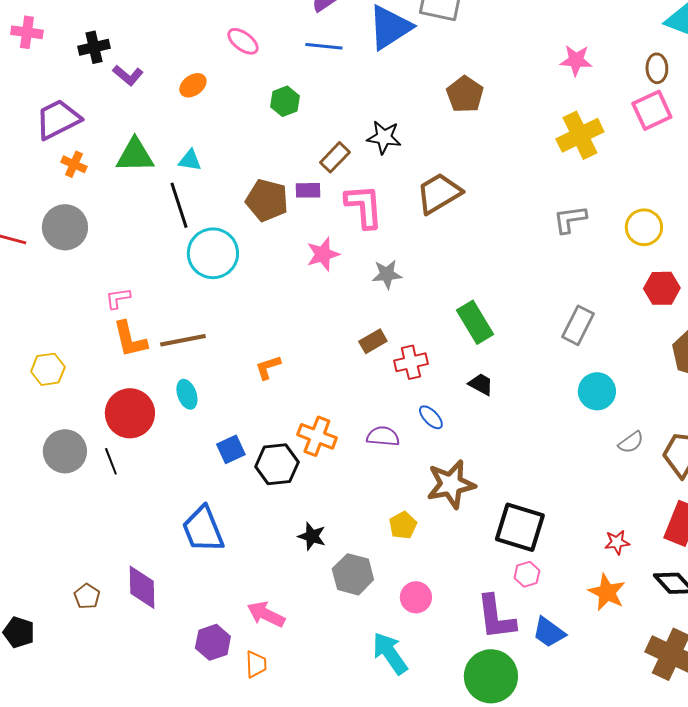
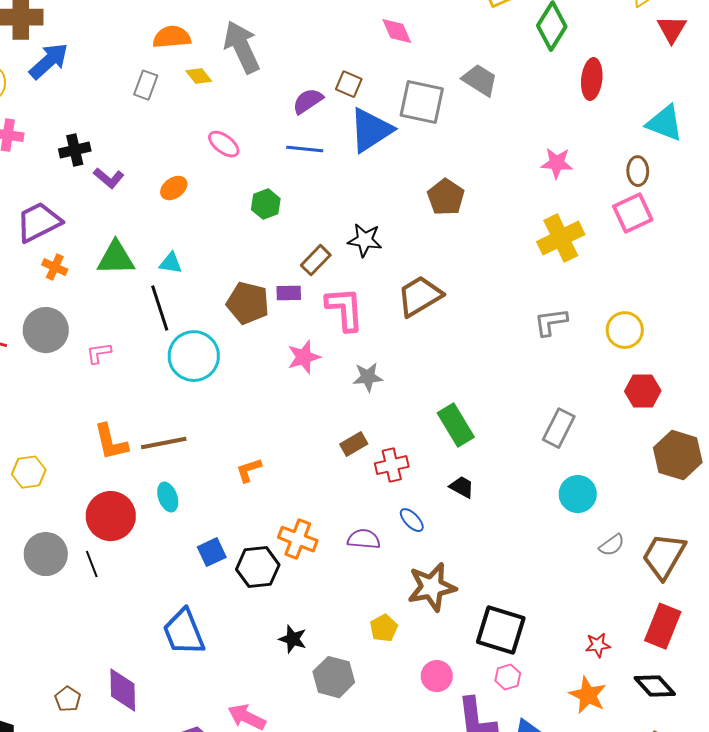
pink L-shape: (118, 298) -> (99, 353), moved
pink circle: (416, 597) -> (437, 676), moved

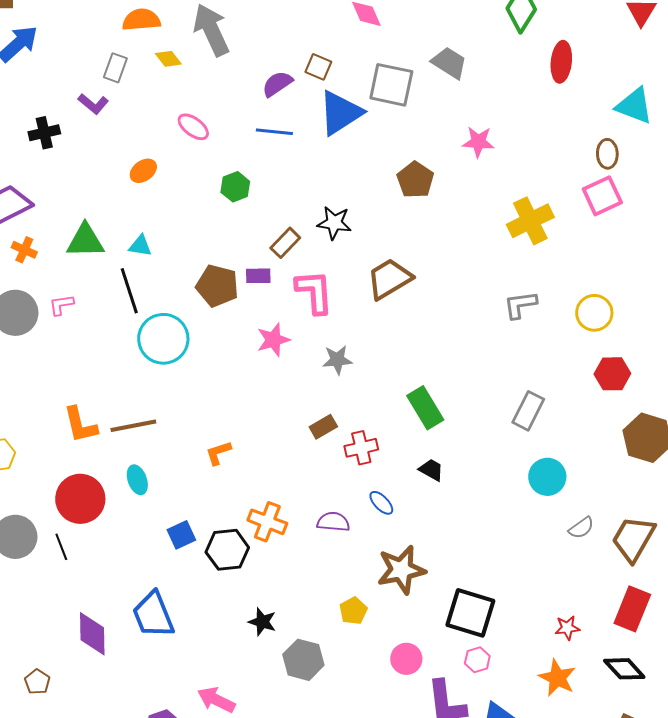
pink star: (557, 163) -> (478, 142), moved
purple L-shape: (109, 178) -> (93, 104), moved
pink L-shape: (99, 353) -> (61, 305), moved
purple diamond: (123, 690) -> (92, 634), moved

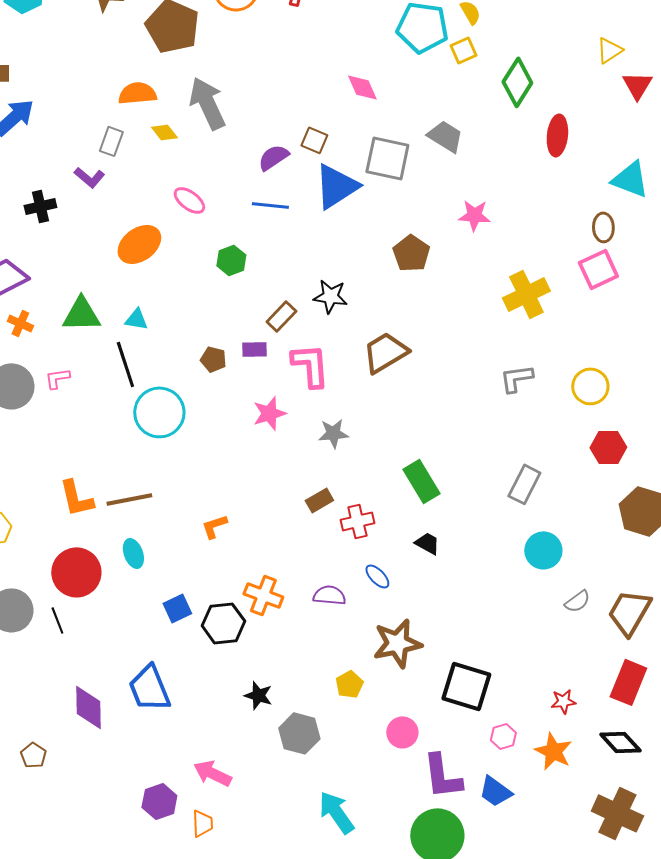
orange ellipse: (143, 171) -> (139, 244), size x1.6
brown pentagon: (217, 286) -> (213, 359), size x0.6
pink hexagon: (477, 660) -> (503, 736), moved

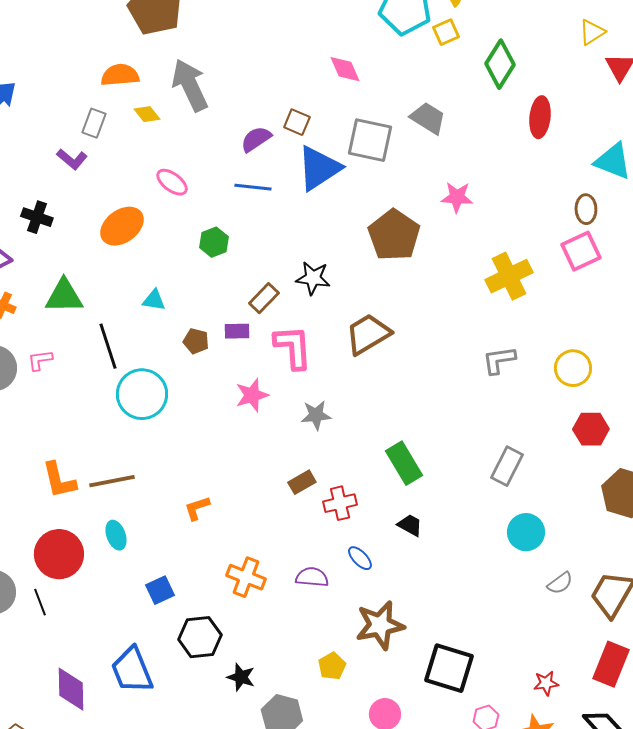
black cross: (40, 206) -> (37, 217), moved, turned 32
brown pentagon: (411, 253) -> (394, 235), size x1.4
cyan triangle: (136, 319) -> (154, 300), moved
black hexagon: (223, 623) -> (200, 637), moved

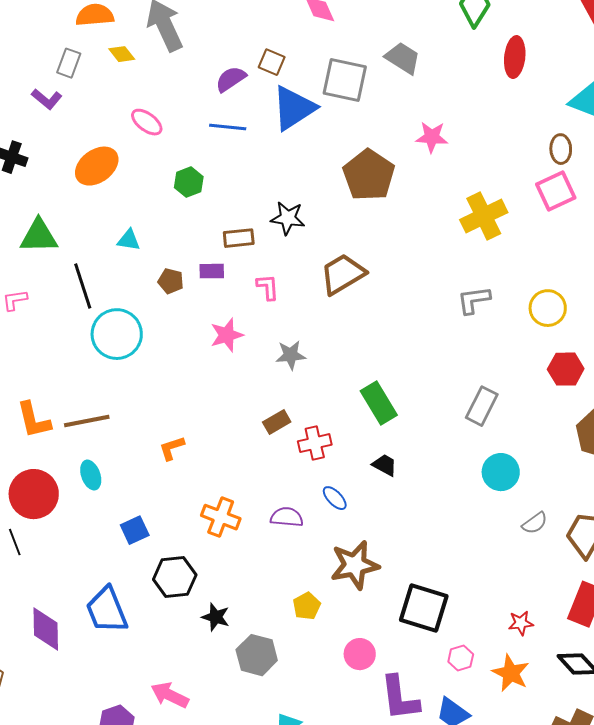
brown rectangle: (264, 298) -> (239, 238), turned 40
pink L-shape: (293, 347) -> (268, 287), size x0.6

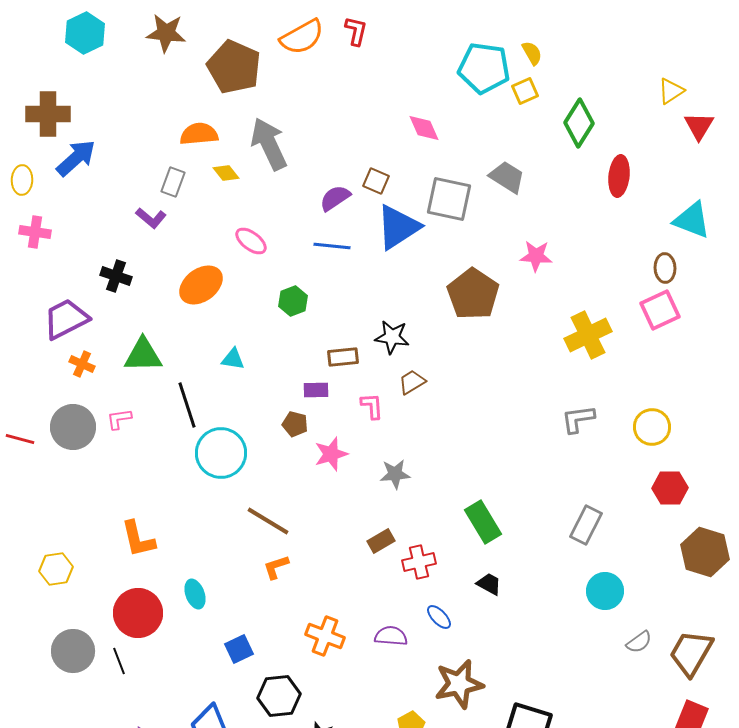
brown trapezoid: (343, 274) -> (412, 382), moved, size x0.6
brown pentagon: (171, 281) -> (295, 424), moved
brown line: (87, 421) -> (268, 521), moved, turned 42

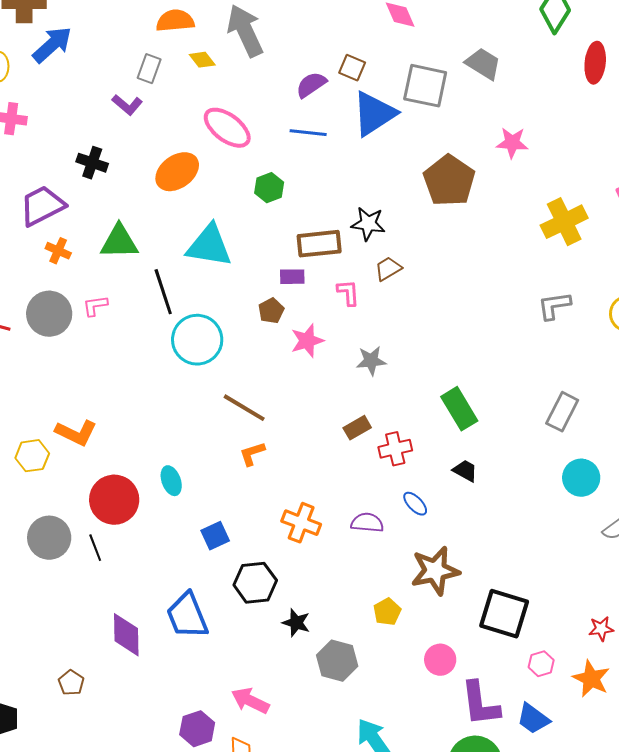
pink ellipse: (251, 241) -> (227, 128), size x1.5
brown rectangle: (343, 357) -> (319, 244), size x1.4
cyan triangle: (233, 359) -> (209, 246), size x2.0
brown pentagon: (295, 424) -> (271, 311), turned 30
orange L-shape: (138, 539) -> (76, 433), moved, turned -51

